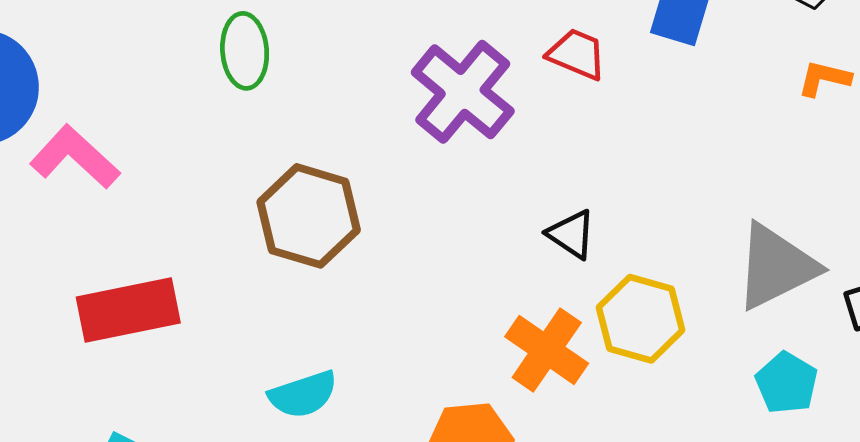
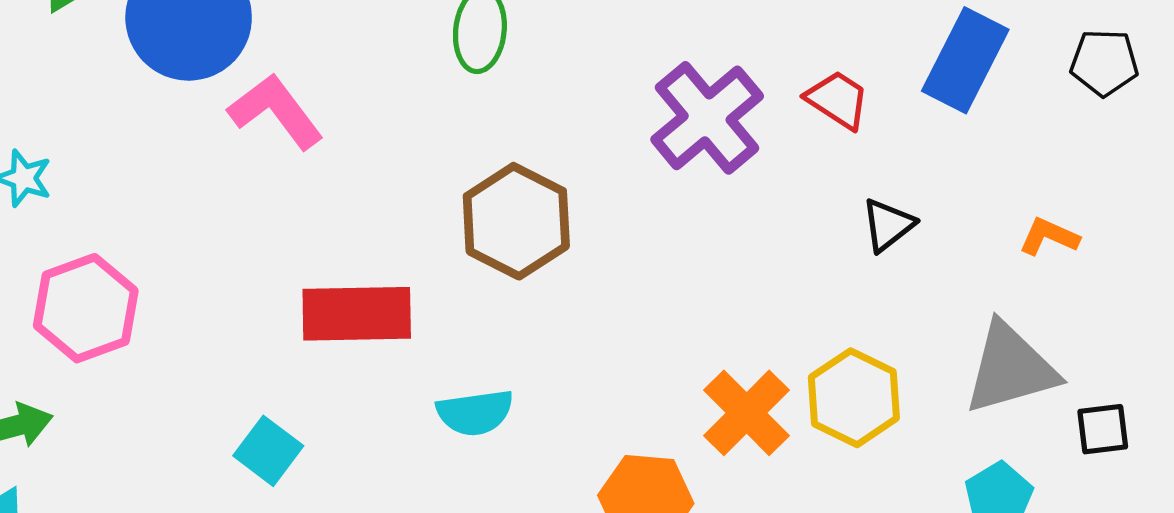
orange L-shape: (824, 78) -> (1049, 237), moved
black triangle: (571, 234) -> (888, 225), moved, turned 38
red rectangle: (128, 310) -> (357, 314), moved

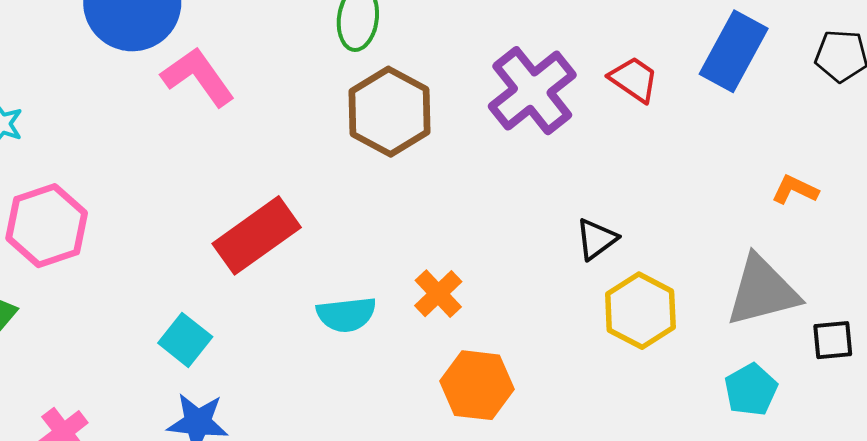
brown hexagon: (516, 221) -> (390, 112), moved
black triangle: (888, 225) -> (596, 239), moved
red rectangle: (357, 314) -> (257, 235), turned -36
orange cross: (747, 413) -> (438, 294), moved, size x0.7

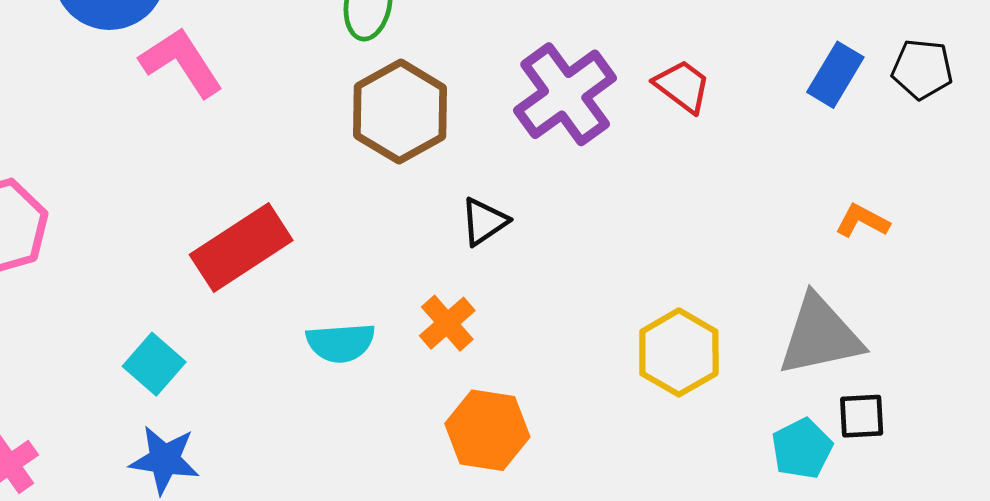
blue rectangle: (734, 51) -> (835, 75), moved, size x0.7
black triangle: (596, 239) -> (484, 222), moved
black square: (833, 340) -> (862, 416), moved

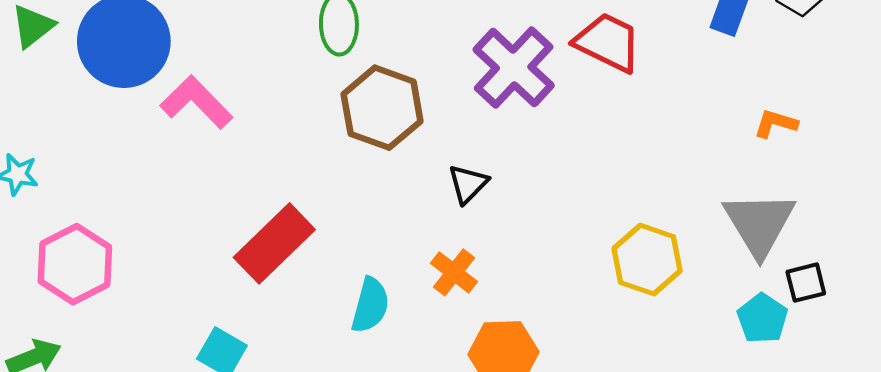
red trapezoid: (682, 86) -> (608, 42), size x1.4
gray triangle: (820, 336) -> (759, 224), turned -38
cyan semicircle: (341, 343) -> (370, 305), turned -60

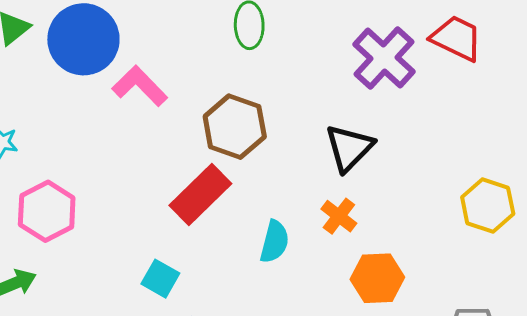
brown hexagon: (382, 108) -> (235, 127), moved
black triangle: (468, 184) -> (349, 148), size x1.6

